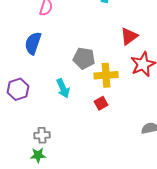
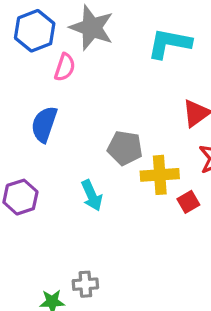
red square: (101, 103) -> (188, 202), moved
gray cross: (42, 135) -> (85, 284), moved

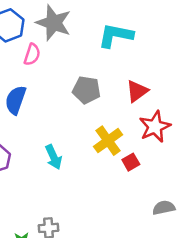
gray pentagon: (125, 148) -> (86, 90), moved
yellow cross: (160, 175) -> (108, 141), turned -32

